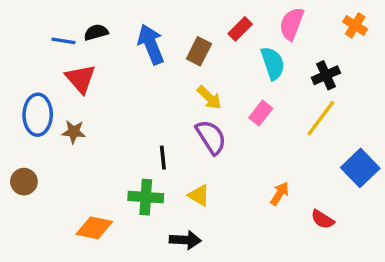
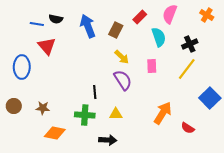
black semicircle: (96, 32) -> (56, 19), turned -152
pink rectangle: (261, 113) -> (152, 66), turned -40
brown star: (74, 132) -> (43, 108), moved
orange arrow: (280, 194) -> (163, 113), size x1.6
yellow triangle: (199, 195) -> (116, 114), turned -32

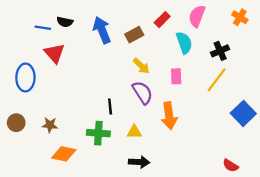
brown rectangle: (116, 30) -> (134, 35), turned 35
orange arrow: (163, 113) -> (169, 116), moved, turned 140
red semicircle: (188, 128) -> (231, 166), moved
black arrow: (108, 140) -> (139, 162), moved

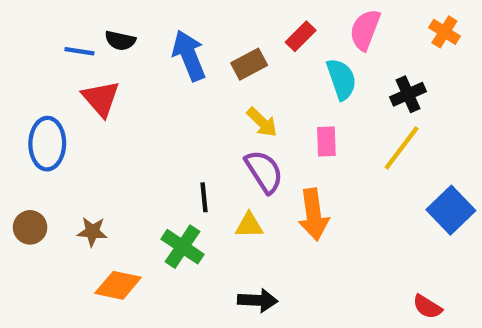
yellow triangle: (134, 132) -> (249, 225), moved
green cross: (98, 133) -> (183, 247), turned 30

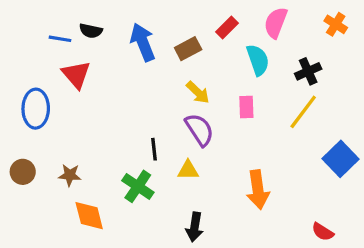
orange arrow: (313, 214) -> (258, 190), moved
orange diamond: (118, 285) -> (89, 216), turned 64
black arrow: (258, 300) -> (195, 227), turned 96

